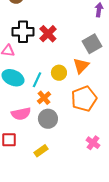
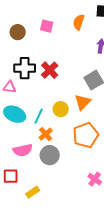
yellow rectangle: (41, 151) -> (33, 192), moved

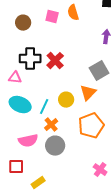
orange semicircle: (79, 22) -> (73, 13), moved, turned -35

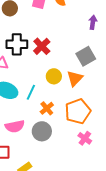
yellow circle: (66, 100) -> (54, 76), moved
orange cross: (51, 125) -> (47, 108), moved
pink cross: (100, 170) -> (85, 138), moved

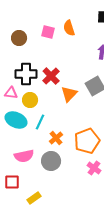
yellow circle: (54, 76) -> (30, 100), moved
orange triangle: (75, 78) -> (69, 94), moved

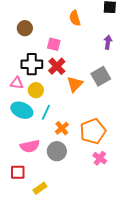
pink square: (48, 32) -> (54, 44), moved

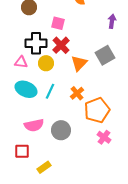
yellow circle: (36, 90) -> (46, 63), moved
orange cross: (62, 128) -> (77, 93), moved

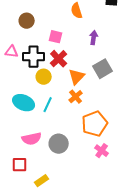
purple arrow: (112, 21) -> (94, 38), moved
pink triangle: (21, 62) -> (12, 52), moved
orange cross: (77, 93) -> (76, 97), moved

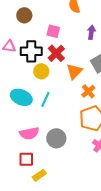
orange cross: (76, 97) -> (88, 91), moved
red square: (20, 165) -> (26, 159), moved

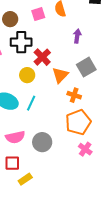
pink square: (53, 31) -> (38, 14), moved, turned -32
black cross: (31, 51) -> (21, 42), moved
orange cross: (88, 91) -> (74, 95), turned -32

